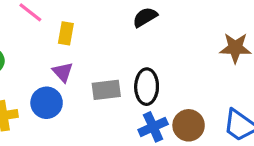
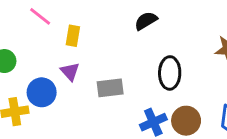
black ellipse: (147, 87) -> (170, 73), moved
blue circle: (47, 103) -> (42, 92), moved

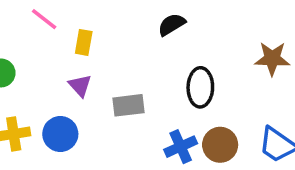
blue circle: (42, 92) -> (60, 134), moved

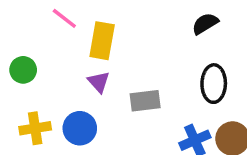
black semicircle: (172, 24) -> (205, 24), moved
yellow rectangle: (84, 42) -> (102, 41), size x1.5

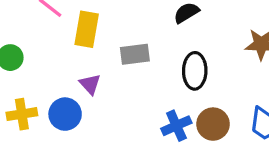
purple triangle: (99, 82) -> (90, 84), moved
gray rectangle: (145, 101) -> (135, 54), moved

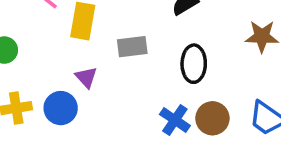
blue cross: (176, 126) -> (175, 120), turned -32

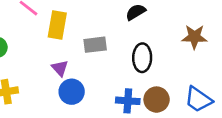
blue circle: (61, 108) -> (72, 92), moved
blue cross: (175, 120) -> (128, 101), turned -30

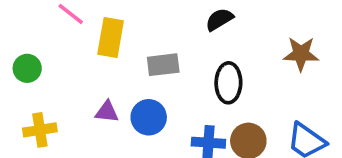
purple triangle: (60, 68) -> (107, 112), moved, turned -42
blue circle: (72, 92) -> (149, 117), moved

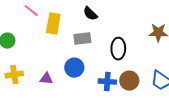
black semicircle: (219, 19) -> (90, 14), moved, turned -105
purple triangle: (107, 112) -> (46, 79), moved

